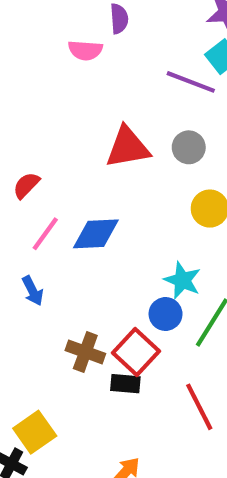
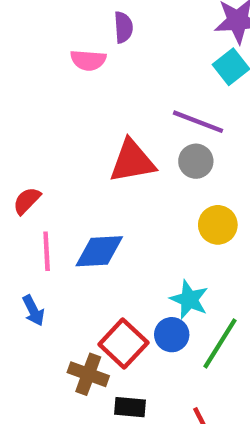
purple line: (191, 82) -> (198, 122), moved
pink line: (45, 234) -> (47, 251), turned -39
red square: (136, 352) -> (123, 343), moved

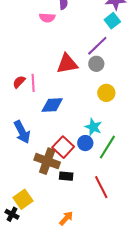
purple line: (198, 122) -> (97, 46), turned -65
pink line: (47, 251) -> (33, 83), moved
blue arrow: (33, 310) -> (22, 132), size x1.6
brown cross: (88, 374) -> (47, 161), size x1.4

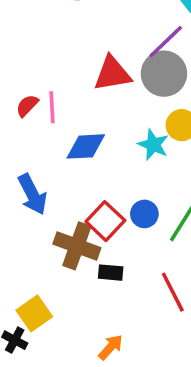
gray circle: (96, 64) -> (164, 74), size x1.6
cyan star: (93, 127) -> (153, 145), moved

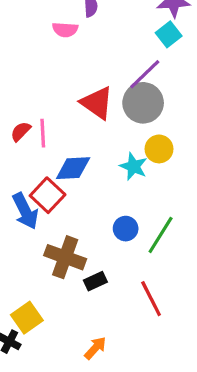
red triangle: (112, 74) -> (97, 103), turned 45
red square: (105, 221) -> (48, 195), moved
black rectangle: (111, 273) -> (95, 281), turned -30

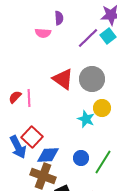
purple line: (145, 74) -> (88, 38), moved
blue diamond: (73, 168) -> (48, 155), moved

